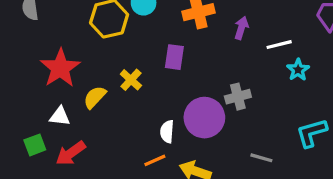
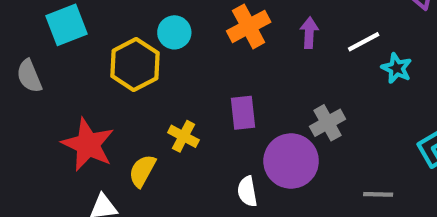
purple rectangle: (174, 57) -> (243, 113), moved

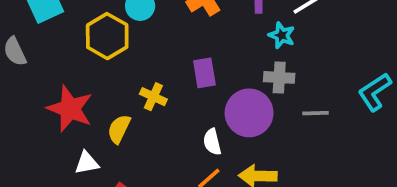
cyan star: (397, 68) -> (282, 35), moved
gray cross: (328, 123) -> (279, 77), turned 36
gray line: (378, 194) -> (316, 113), moved

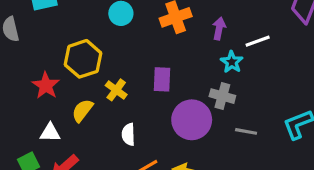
yellow hexagon: (107, 36) -> (83, 59), moved
red star: (70, 109) -> (46, 85), size x0.7
white semicircle: (212, 142) -> (128, 134), moved

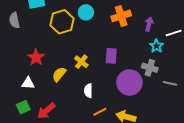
yellow hexagon: (83, 59) -> (62, 22), moved
gray line: (246, 131) -> (170, 83), moved
white triangle: (50, 133) -> (28, 83), moved

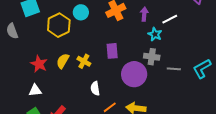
yellow semicircle: (59, 74) -> (63, 61), moved

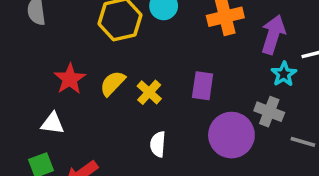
purple arrow: (144, 14) -> (273, 35), size x1.5

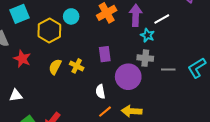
red star: (70, 79) -> (22, 59), moved
white triangle: (52, 123) -> (16, 95), moved
white semicircle: (158, 144) -> (100, 92), moved

